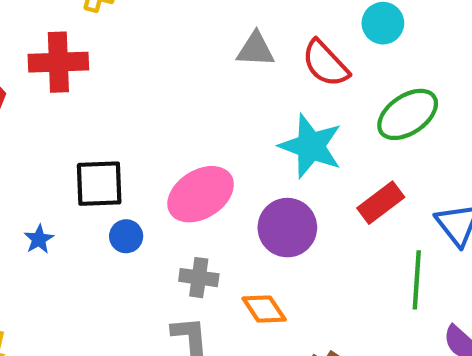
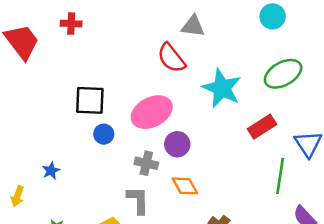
red cross: (58, 62) -> (71, 24), size x0.6
red semicircle: (325, 63) -> (171, 58), moved
purple circle: (287, 228) -> (177, 144), moved, size x0.7
blue star: (39, 239) -> (51, 171), moved

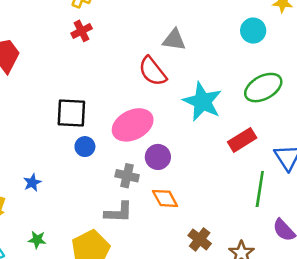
red cross: (71, 24) -> (82, 31), moved, turned -30
gray L-shape: (138, 200) -> (119, 212), turned 92

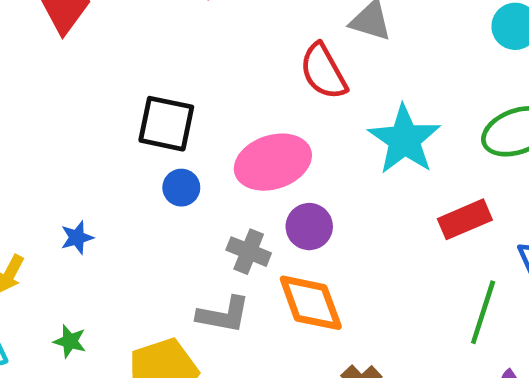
orange diamond: (165, 198) -> (311, 303), size x1.4

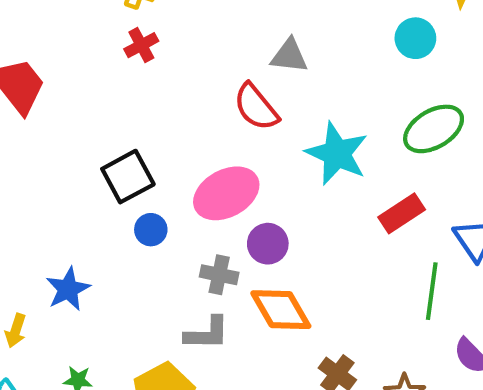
black square: (166, 124) -> (128, 177), turned -30
blue star: (77, 238) -> (68, 289), size x1.5

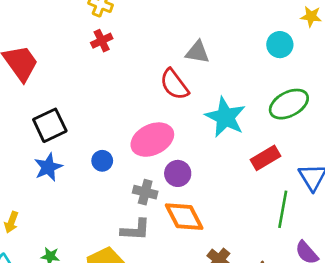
black square: (128, 177) -> (50, 125), moved
blue star: (68, 289) -> (48, 167), moved

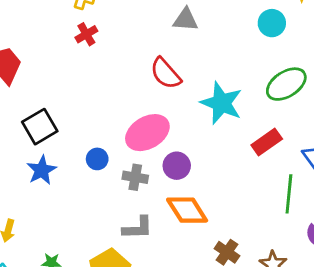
gray triangle: (197, 52) -> (186, 20), moved
gray cross: (145, 192) -> (135, 177), moved

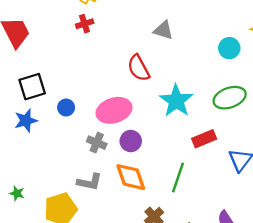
blue circle: (97, 159) -> (66, 108), moved
green line: (289, 194) -> (178, 178), moved

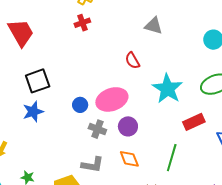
red semicircle: (139, 68) -> (132, 61), size x0.7
blue circle: (66, 108) -> (80, 105), moved
orange diamond: (131, 177) -> (129, 159), size x0.7

